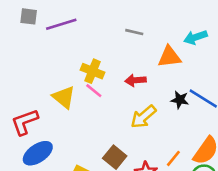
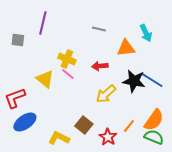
gray square: (29, 16) -> (18, 40), moved
purple line: (61, 24) -> (43, 23), turned -60
cyan arrow: (195, 37) -> (146, 33), turned -96
black star: (180, 100) -> (134, 81), size x1.6

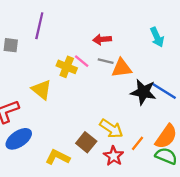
gray line: (99, 29) -> (106, 61), moved
orange triangle: (126, 48) -> (122, 68), moved
red arrow: (100, 66) -> (102, 39), moved
pink line: (68, 74) -> (82, 61), moved
yellow arrow: (106, 94) -> (111, 129), moved, turned -105

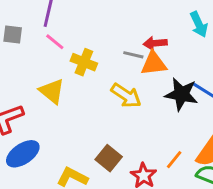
red arrow: (102, 39) -> (155, 43), moved
pink line: (82, 61) -> (55, 42), moved
yellow arrow: (111, 129) -> (126, 96), moved

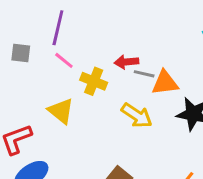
red arrow: (155, 43) -> (126, 62), moved

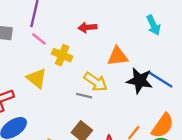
red arrow: (126, 62) -> (88, 27), moved
gray line: (144, 74) -> (84, 96), moved

